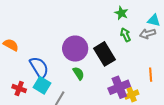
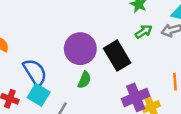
green arrow: (125, 35) -> (144, 32), turned 80
green semicircle: (78, 73) -> (84, 80), turned 56

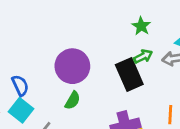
black rectangle: (117, 56) -> (129, 75), moved
blue semicircle: (35, 72) -> (20, 86), size x0.7

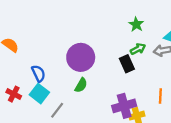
black rectangle: (129, 75) -> (127, 64), size x0.7

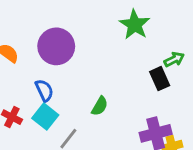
green star: (136, 24) -> (135, 25), moved, size x1.5
purple circle: (81, 57) -> (56, 46), moved

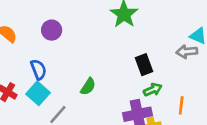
purple circle: (56, 46) -> (52, 30), size x0.6
green arrow: (174, 59) -> (153, 90), moved

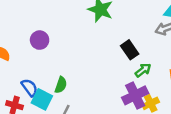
blue semicircle: (38, 70) -> (29, 88), moved
green semicircle: (88, 87) -> (61, 85), moved

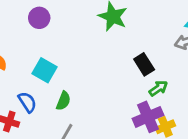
purple circle: (40, 40) -> (39, 18), moved
cyan square: (42, 99) -> (44, 70), moved

